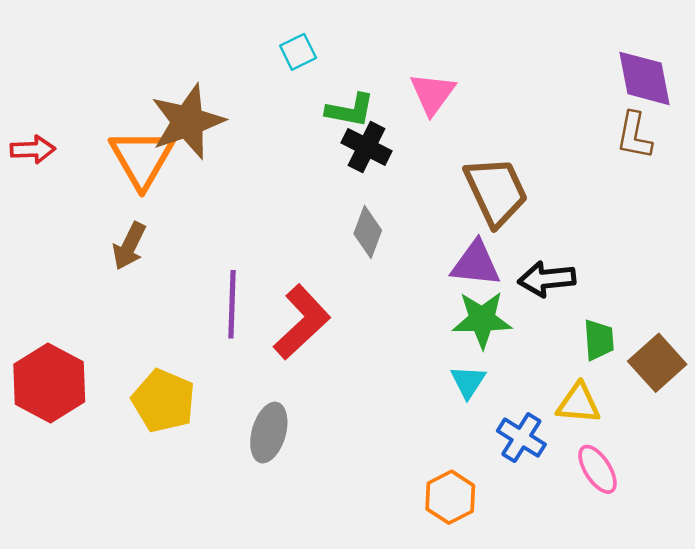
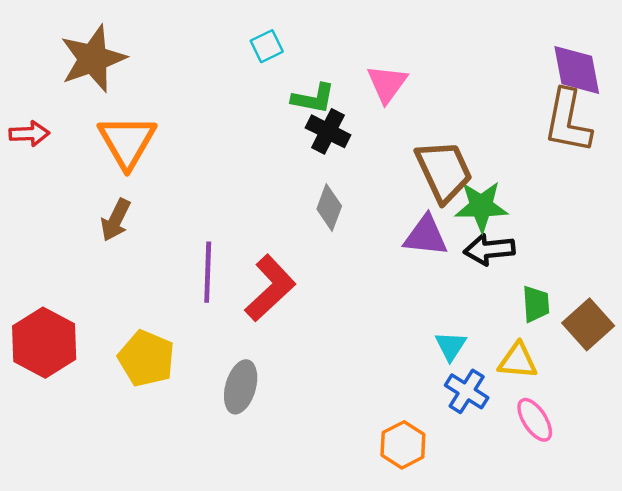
brown star: (188, 122) -> (93, 59), moved
brown L-shape: (634, 136) -> (568, 121), size x1.5
green star: (482, 320) -> (481, 206), moved
cyan triangle: (468, 382) -> (451, 346), moved

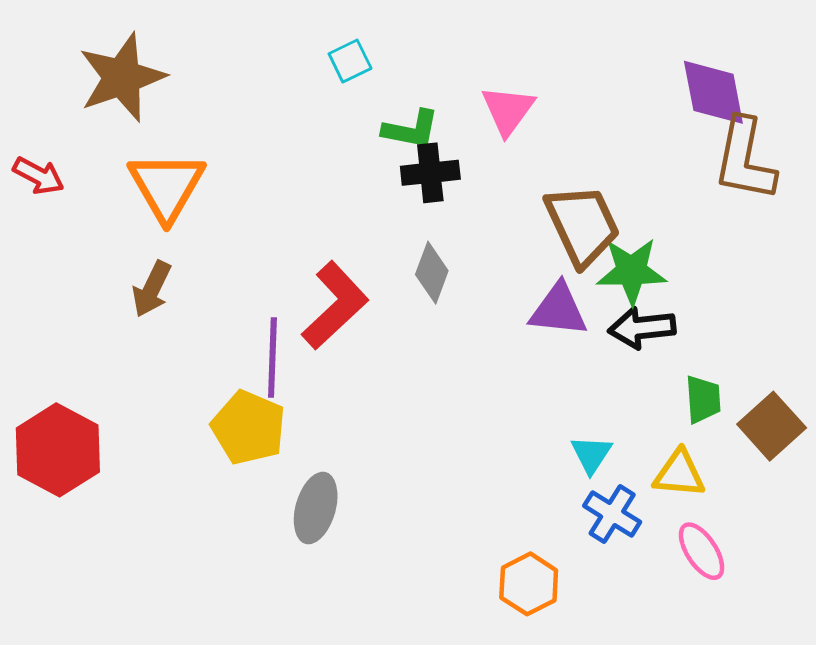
purple diamond: (577, 70) -> (713, 92), moved
black cross: (328, 131) -> (430, 173), turned -33
red arrow: (29, 134) -> (38, 176), turned 30
red L-shape: (270, 288) -> (335, 305), moved
yellow pentagon: (146, 358) -> (249, 428), moved

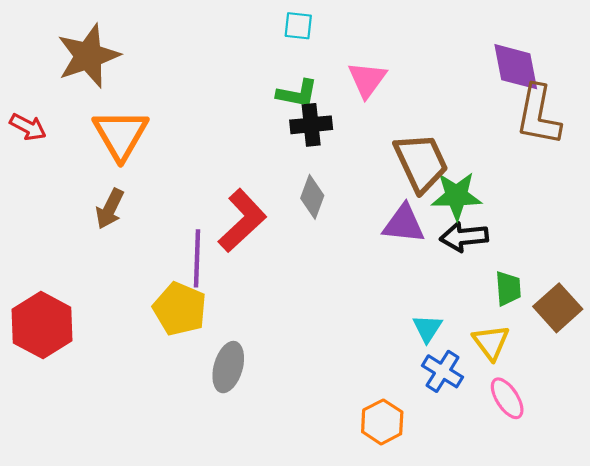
cyan square: (350, 61) -> (298, 26), moved, turned 32
yellow triangle: (679, 474) -> (491, 342), turned 48

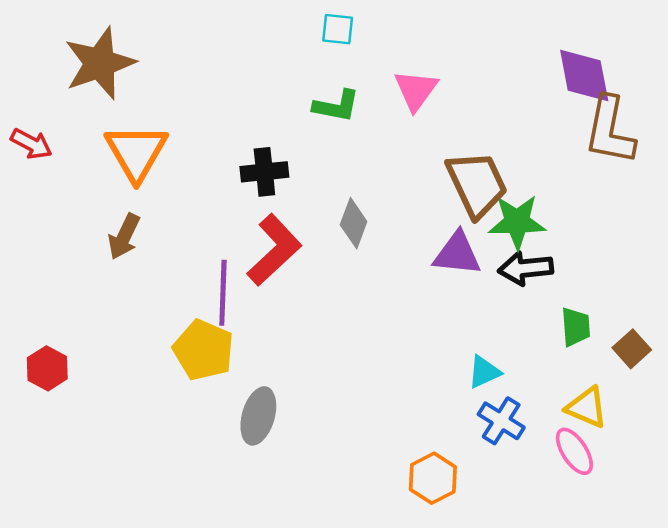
black cross: (311, 125) -> (264, 172), moved
brown square: (558, 308) -> (632, 349), size x0.7
red hexagon: (42, 325) -> (47, 368), size x0.6
cyan triangle: (427, 328) -> (484, 372), turned 32
yellow triangle: (491, 342) -> (587, 407), moved, turned -30

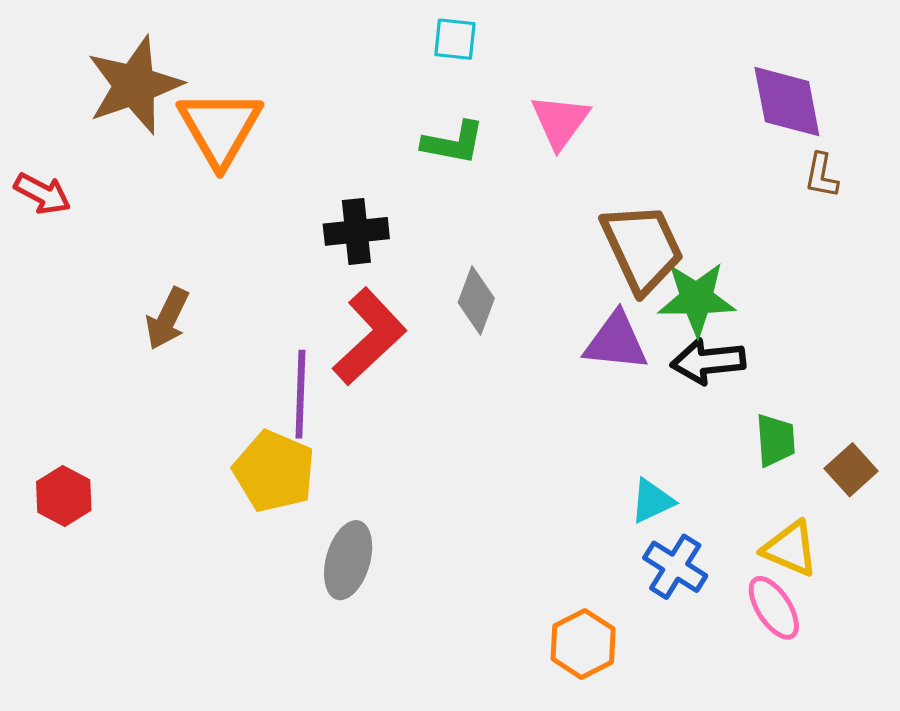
brown L-shape: (610, 130) -> (821, 176), size x0.5
orange triangle: (136, 152) -> (220, 128), moved

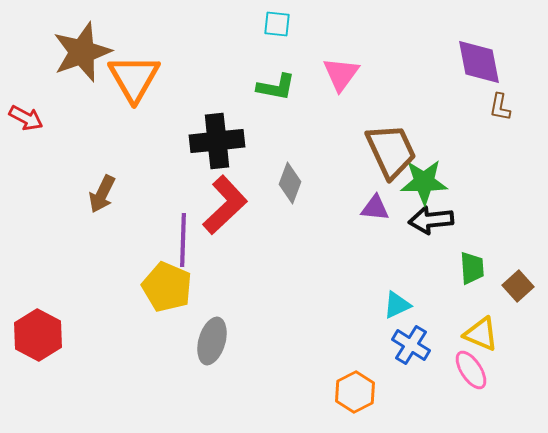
black cross: (356, 231) -> (217, 141), size x1.4
purple triangle: (616, 342) -> (375, 208), size x0.7
red hexagon: (64, 496) -> (38, 335), moved, size x1.4

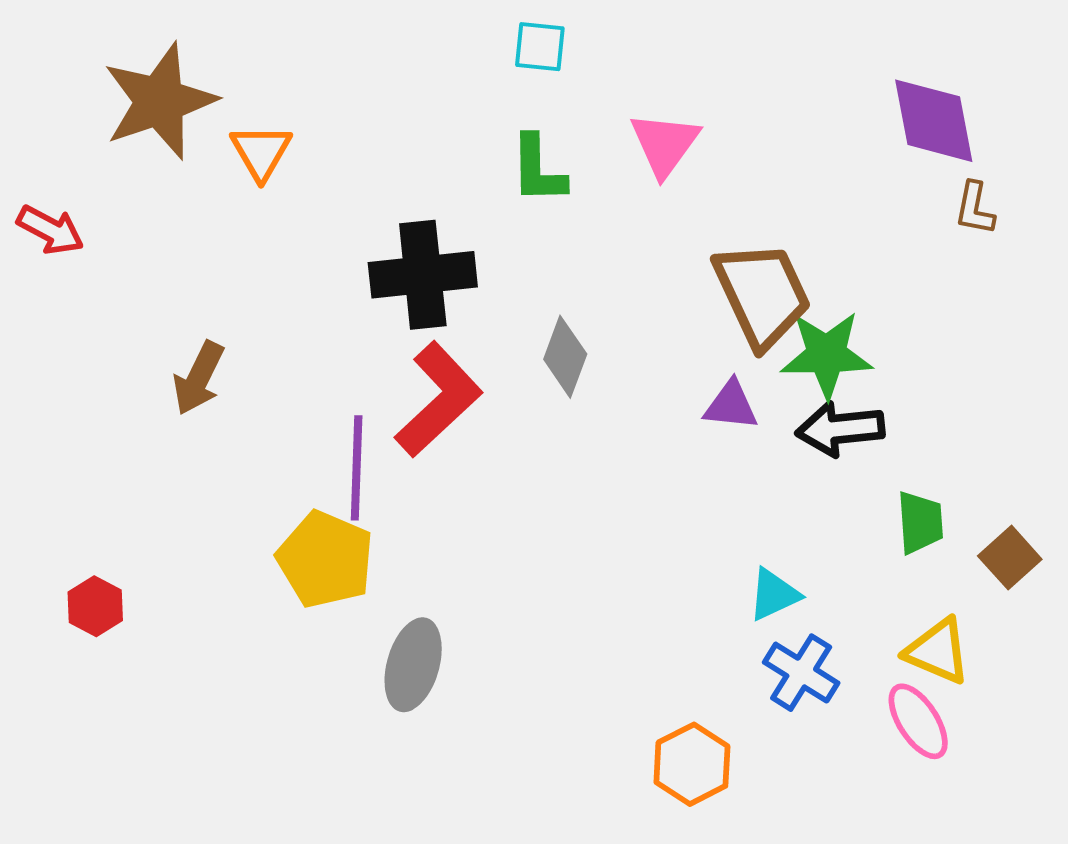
orange triangle: (134, 78) -> (261, 152), size x0.6
green L-shape: (276, 87) -> (538, 169), turned 78
red hexagon: (38, 335) -> (95, 606), moved, size x0.6

